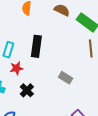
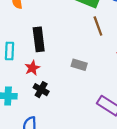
red star: (16, 68) -> (32, 68), moved

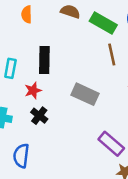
gray rectangle: (79, 65) -> (85, 94), size x1.5

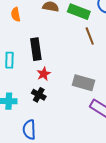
red star: (33, 90) -> (44, 74), moved
gray rectangle: (85, 94) -> (83, 83), moved

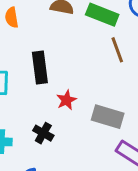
red star: (44, 74) -> (66, 100), moved

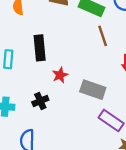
black cross: (43, 133) -> (40, 101), turned 35

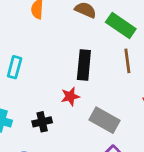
black rectangle: (40, 48) -> (84, 65), moved

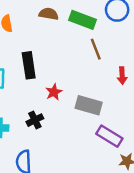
black rectangle: (84, 65) -> (29, 65), moved

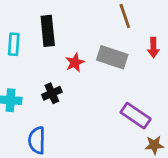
gray rectangle: (89, 105) -> (112, 57), moved

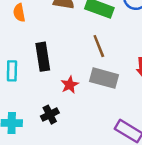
brown line: (125, 16) -> (99, 46), moved

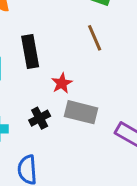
gray rectangle: (104, 78) -> (81, 112), moved

